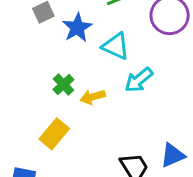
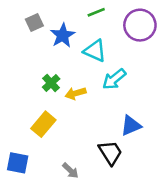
blue triangle: (173, 155) -> (131, 126), moved

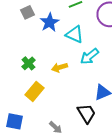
green cross: (51, 83) -> (29, 63), moved

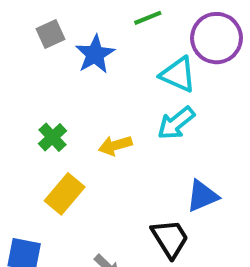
cyan triangle: (75, 34) -> (178, 75), moved

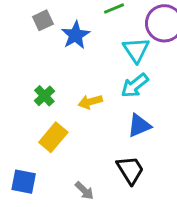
cyan triangle: (178, 75) -> (136, 50), turned 32
blue triangle: (202, 196) -> (139, 125), moved

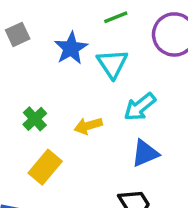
gray square: (43, 20) -> (18, 34), moved
cyan triangle: (136, 50) -> (112, 64), moved

